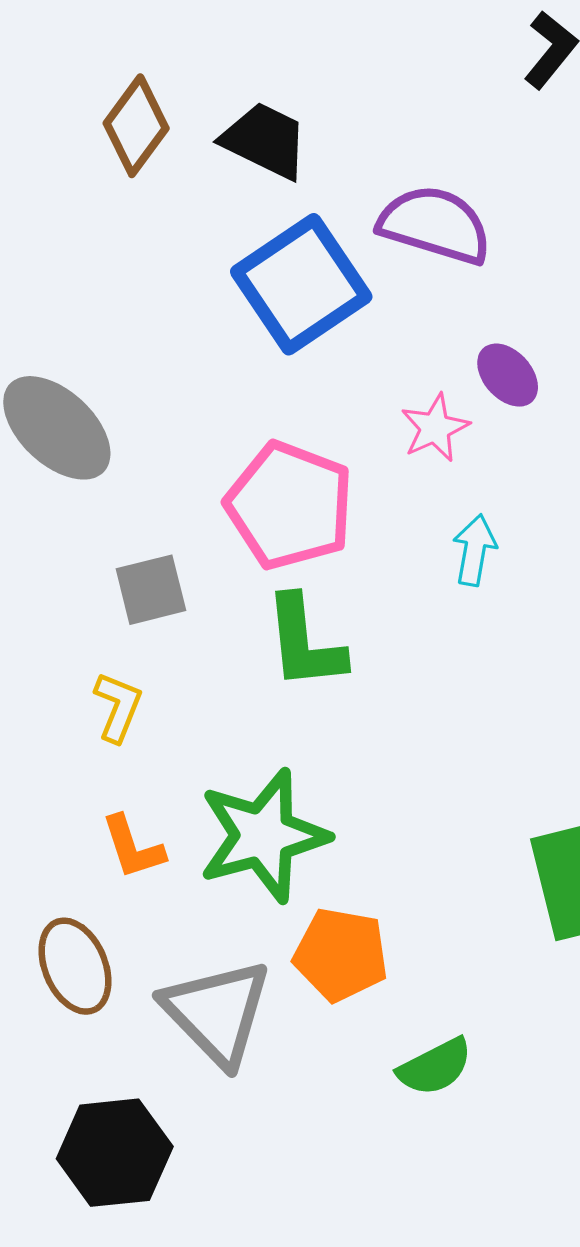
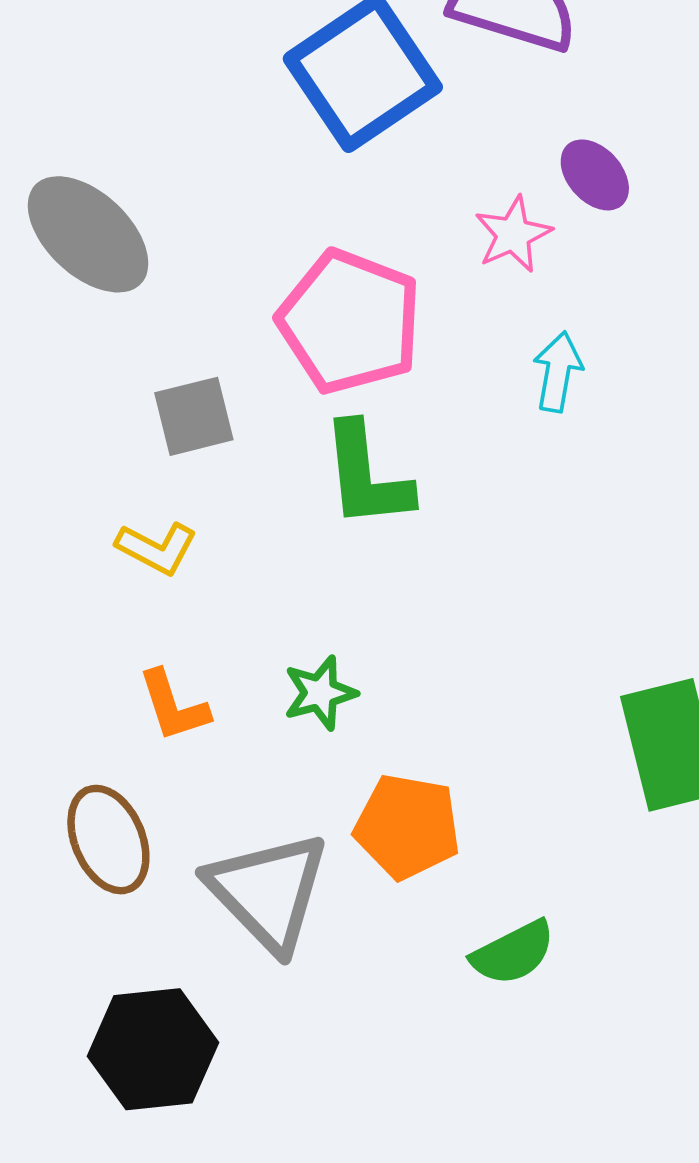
yellow L-shape: (118, 707) -> (157, 548), turned 96
green star: (263, 836) -> (320, 693), size x0.5

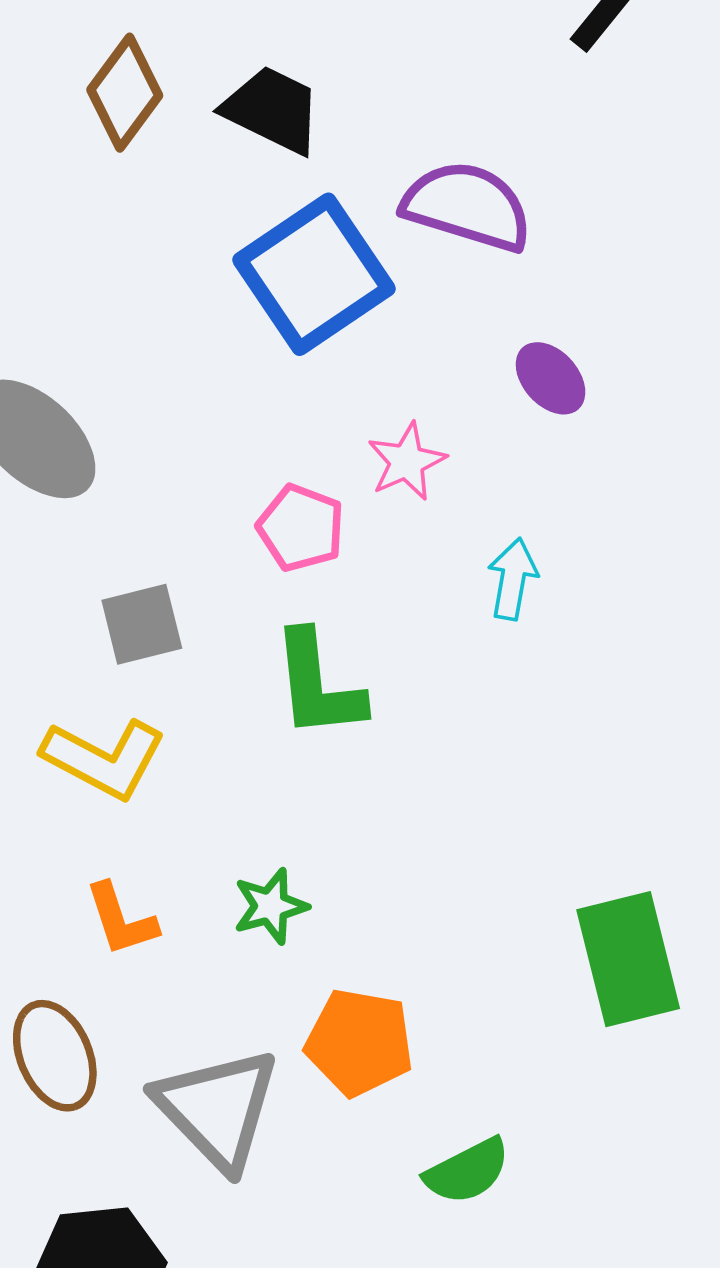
pink star: (513, 234) -> (407, 462), moved
pink pentagon: (350, 322) -> (301, 528), size x0.6
yellow L-shape: (157, 548) -> (104, 759), size x1.5

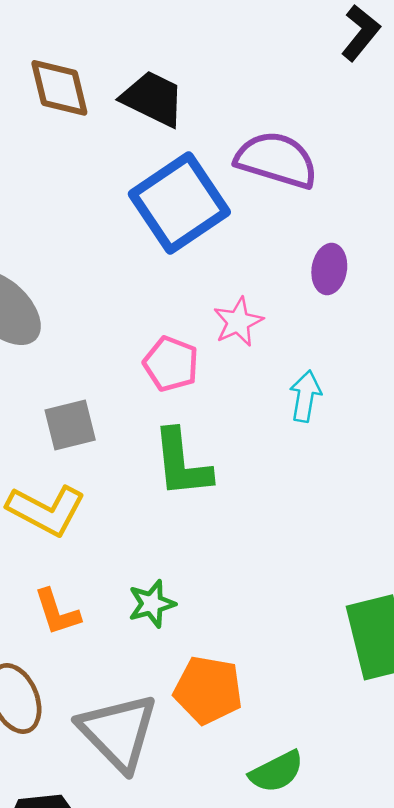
brown diamond: (125, 93) -> (59, 88), turned -50
purple ellipse: (551, 378) -> (329, 269), turned 51

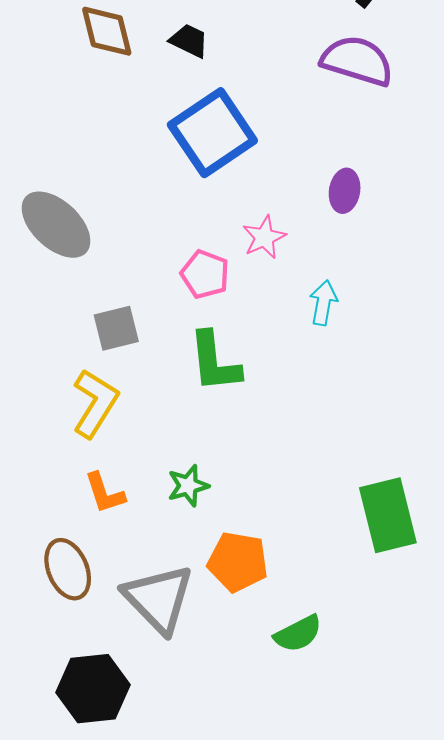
black trapezoid: (153, 99) -> (189, 41), size x0.7
purple semicircle: (277, 160) -> (357, 61), moved
yellow L-shape: (46, 510) -> (95, 403), turned -86

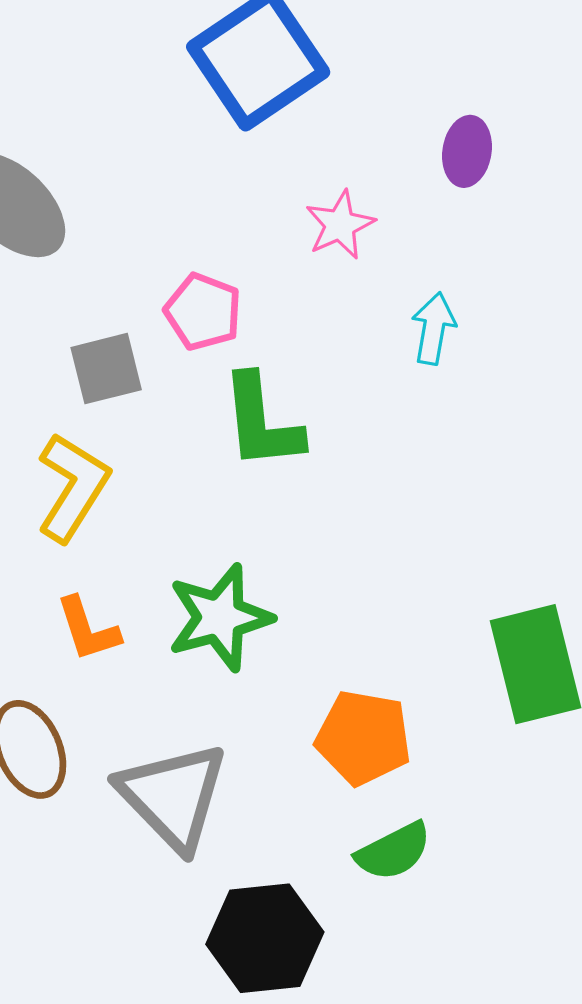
pink pentagon: (205, 274) -> (203, 312), moved
green star: (188, 486) -> (220, 617), size x1.6
orange pentagon: (238, 562) -> (363, 738), moved
black hexagon: (93, 689) -> (265, 938), moved

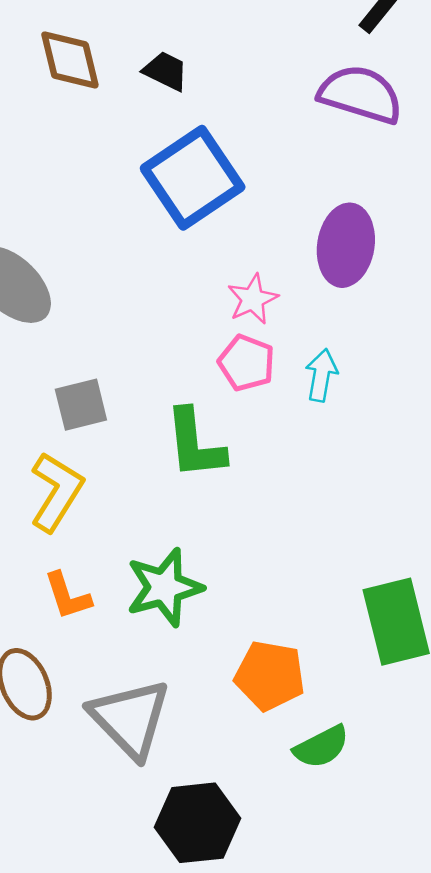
purple ellipse: (467, 151) -> (346, 245), size x1.6
pink pentagon: (203, 312) -> (247, 363), moved
green semicircle: (393, 851) -> (321, 747), moved

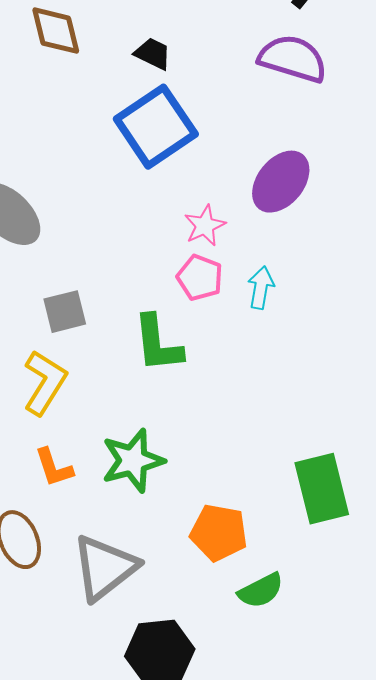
black trapezoid: (166, 71) -> (153, 54), moved
purple ellipse: (346, 245) -> (281, 182), turned 30
gray triangle: (130, 719) -> (105, 568), turned 36

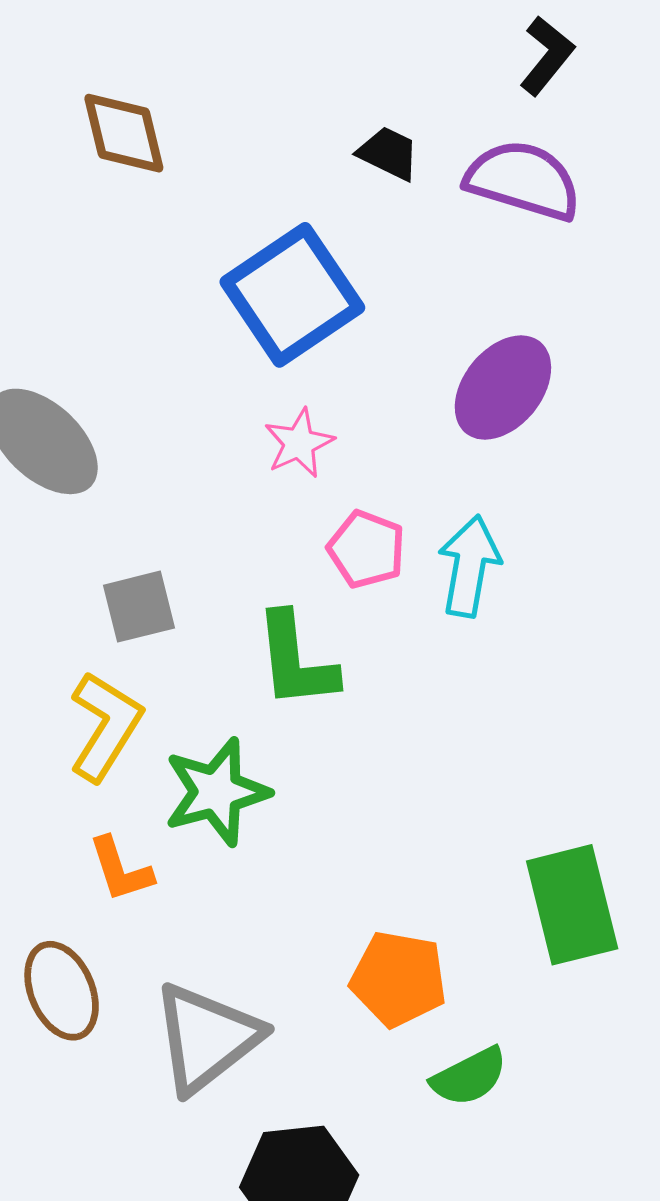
black trapezoid: (153, 54) -> (388, 153), moved
pink star: (205, 226) -> (299, 443), moved
cyan arrow: (261, 288) -> (469, 566), size x1.4
green star: (133, 461) -> (217, 792), moved

